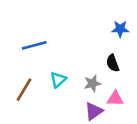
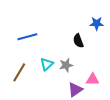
black semicircle: (113, 63) -> (78, 41), moved
gray star: (92, 83) -> (66, 65), moved

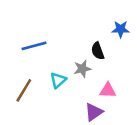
gray star: (66, 65) -> (82, 69), moved
pink triangle: (93, 79) -> (108, 90), moved

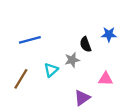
blue star: (121, 29) -> (109, 34), moved
pink triangle: (108, 90) -> (105, 79), moved

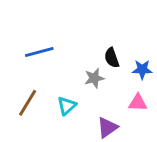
blue star: (109, 34) -> (142, 69), moved
cyan triangle: (51, 70) -> (67, 106), moved

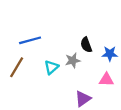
brown line: (28, 103) -> (17, 67), moved
cyan triangle: (67, 106) -> (51, 67), moved

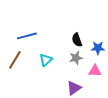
gray star: (73, 61) -> (76, 58), moved

